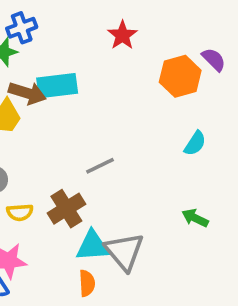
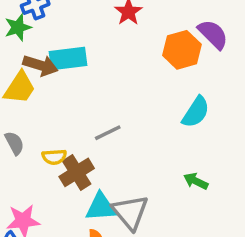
purple semicircle: (214, 59) -> (213, 34), size x1.4
cyan semicircle: (195, 143) -> (196, 112), size x1.4
yellow semicircle: (20, 212) -> (54, 157), moved

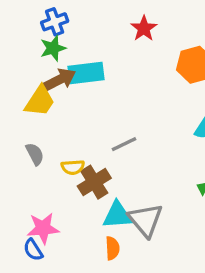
green star: (18, 27) -> (53, 48), moved
brown arrow: (40, 65) -> (60, 80), turned -44

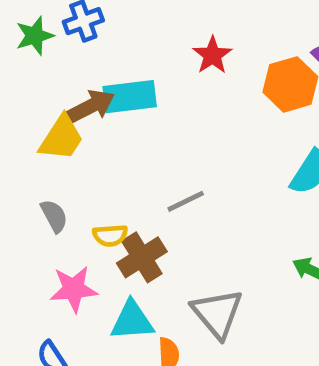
red star: (144, 28) -> (212, 55), moved
green star: (53, 48) -> (35, 36), moved
cyan triangle: (117, 215) -> (132, 321), moved
pink star: (43, 228) -> (74, 289), moved

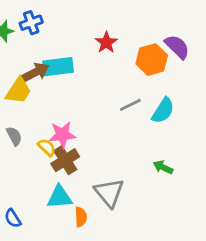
gray line: (186, 201) -> (130, 105), moved
yellow semicircle: (110, 235) -> (47, 147), turned -132
pink star: (74, 289) -> (62, 135), moved

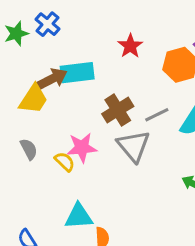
blue cross: (31, 23) -> (47, 24), turned -30
brown cross: (65, 160) -> (118, 110), moved
gray triangle: (109, 193) -> (133, 146), moved

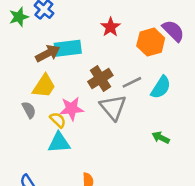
yellow trapezoid: (33, 99) -> (44, 86), moved
cyan triangle: (79, 216) -> (59, 143), moved

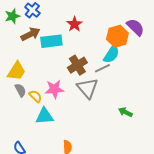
red star: (111, 27) -> (74, 24), moved
brown arrow: (48, 53) -> (30, 34), moved
yellow trapezoid: (44, 86) -> (16, 71), moved
cyan semicircle: (161, 87) -> (111, 54), moved
yellow semicircle: (58, 120) -> (35, 96), moved

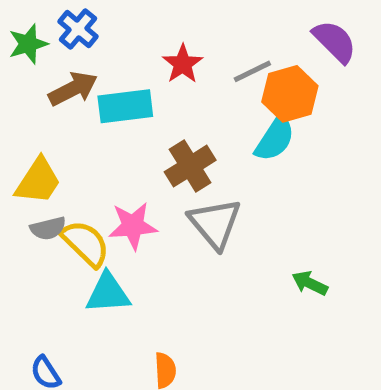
purple semicircle: (135, 27) -> (335, 41), moved
gray line: (102, 68) -> (252, 71), moved
gray semicircle: (20, 90) -> (48, 228), turned 104
yellow semicircle: (35, 96) -> (85, 243), size x1.5

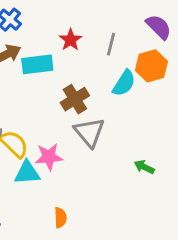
gray line: (252, 71) -> (111, 44), turned -50
orange hexagon: (290, 94) -> (151, 66), moved
pink star: (133, 226) -> (49, 157), moved

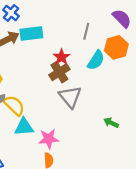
red star: (71, 40) -> (62, 57), moved
cyan rectangle: (37, 64) -> (31, 33), moved
pink star: (49, 157) -> (49, 139), moved

